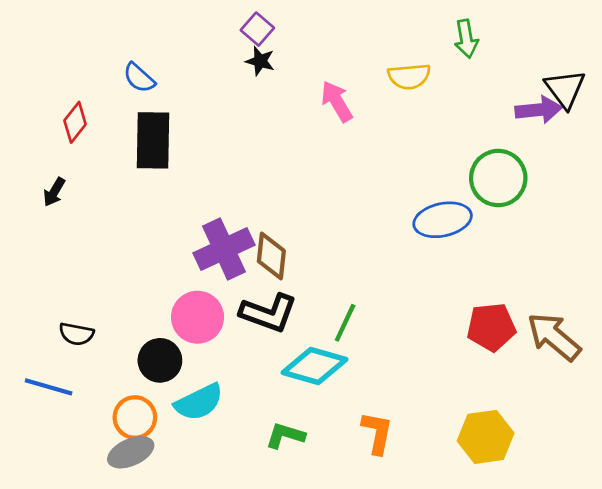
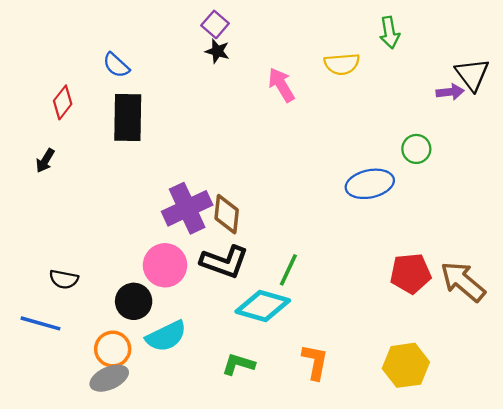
purple arrow: (539, 110) -> (450, 92), size x0.7
green circle: (498, 178) -> (416, 149), size x0.6

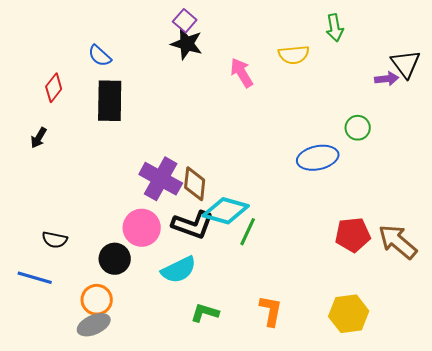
black star: (217, 51) -> (187, 44), size x1.5
purple cross: (187, 208) -> (161, 179), turned -36
cyan diamond: (263, 306) -> (226, 211), moved
cyan semicircle: (166, 336) -> (179, 270), moved

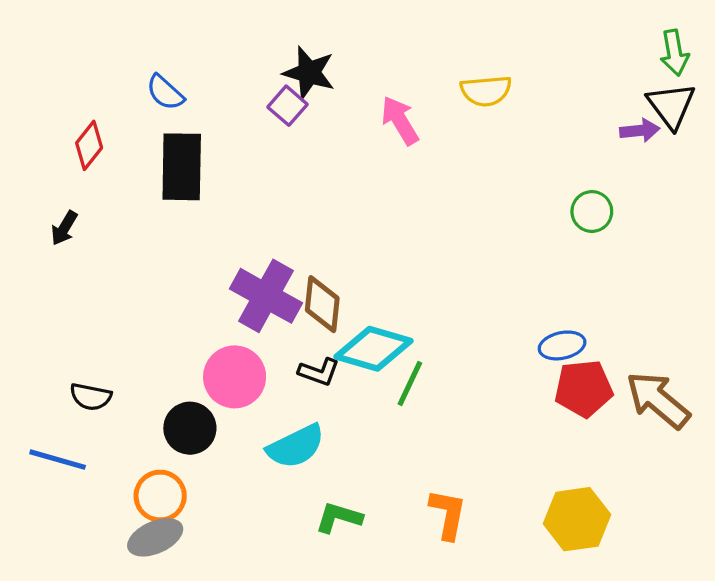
purple square: (185, 21) -> (287, 106), moved
green arrow: (335, 28) -> (675, 53), moved
blue ellipse: (318, 158) -> (562, 345), moved, size x0.7
black L-shape: (193, 225) -> (319, 372), size x0.6

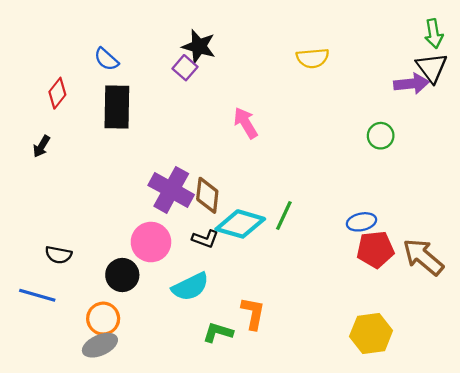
pink arrow: (400, 121) -> (246, 123), moved
purple arrow: (640, 130) -> (411, 84), size x1.4
green line: (410, 384) -> (284, 215), moved
orange L-shape: (448, 514) -> (253, 313), moved

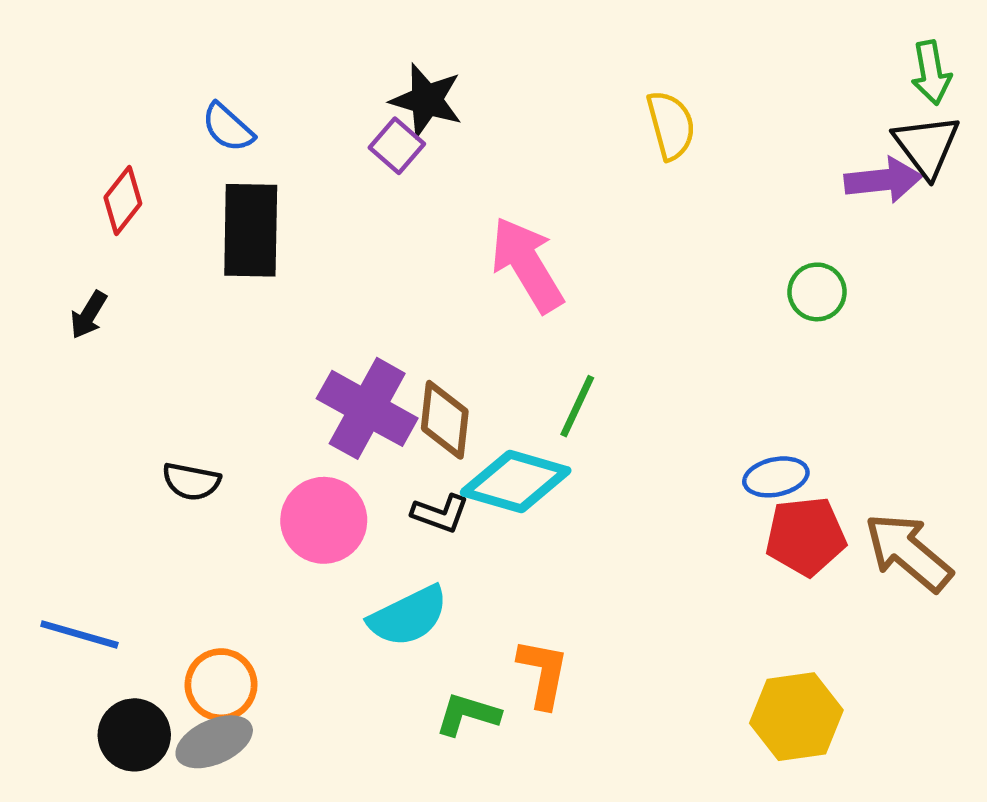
yellow semicircle: (313, 58) -> (671, 125), turned -100
pink arrow: (246, 123) -> (527, 265), size x1.4
green line: (284, 215) -> (577, 406), moved
black semicircle: (58, 255) -> (191, 481), moved
black circle: (122, 275) -> (134, 735), moved

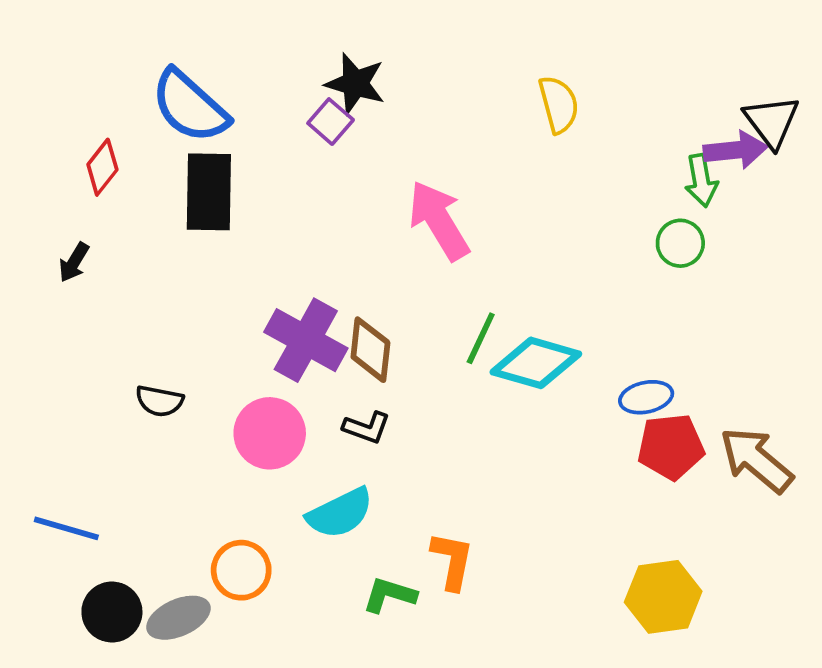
green arrow: (931, 73) -> (701, 180), moved
blue semicircle: (228, 128) -> (190, 106), size x1.8
cyan diamond: (516, 481) -> (536, 363), moved
orange circle: (221, 685) -> (241, 570), moved

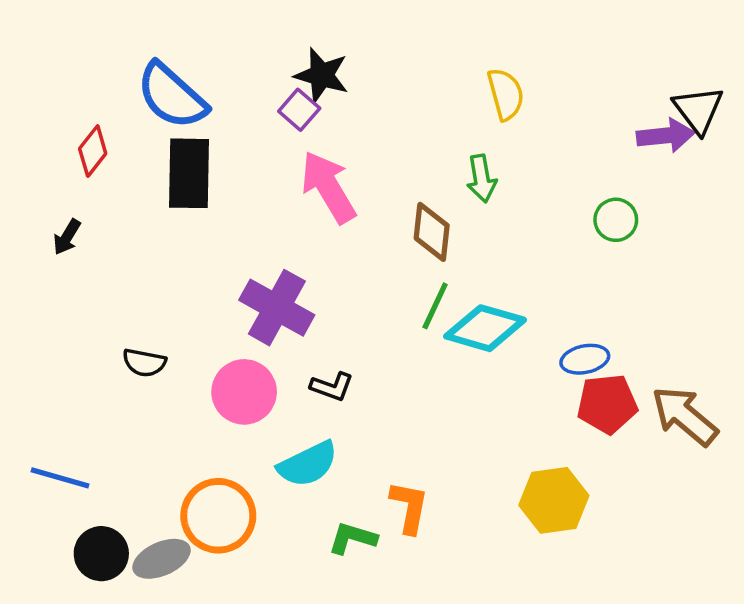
green arrow: (701, 180) -> (482, 179), moved
pink arrow: (439, 220) -> (328, 187), moved
brown diamond: (370, 350) -> (432, 232), moved
orange circle: (241, 570) -> (218, 516), size x1.4
yellow hexagon: (663, 597) -> (554, 500), moved

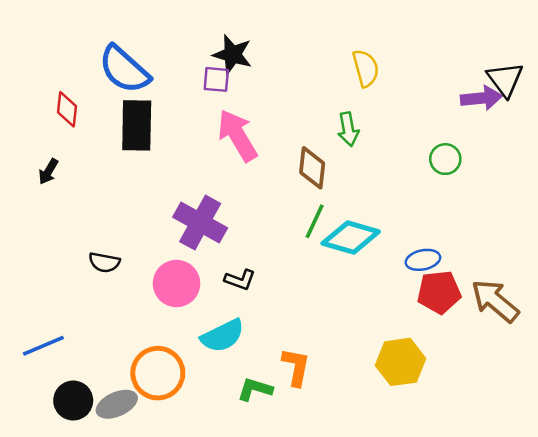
purple square: (299, 110) -> (216, 79), turned -36
red diamond: (93, 151) -> (67, 109), turned -32
blue line: (60, 478) -> (43, 346), turned -39

